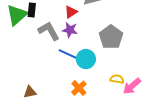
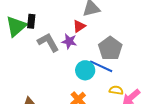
red triangle: (71, 12) -> (79, 26), moved
blue line: (70, 55) -> (101, 66), moved

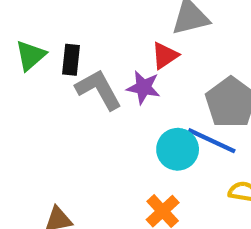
black rectangle: (31, 21) -> (71, 60), moved
green triangle: (16, 26) -> (30, 55), size x0.7

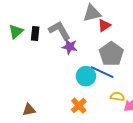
red triangle: (165, 55) -> (104, 25), moved
gray L-shape: (99, 90) -> (60, 30), moved

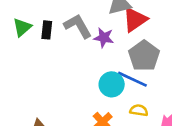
red triangle: (104, 25) -> (135, 20), size x1.5
purple star: (70, 47) -> (104, 38), moved
yellow semicircle: (117, 96) -> (139, 110), moved

